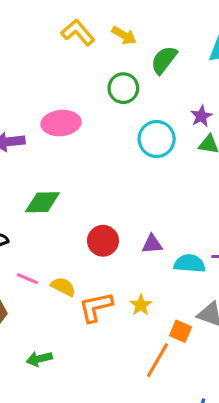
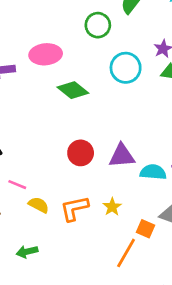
green diamond: (42, 202) -> (73, 90), moved, turned 40
purple triangle: (152, 244) -> (122, 156), size x1.5
yellow semicircle: (63, 287) -> (39, 205), moved

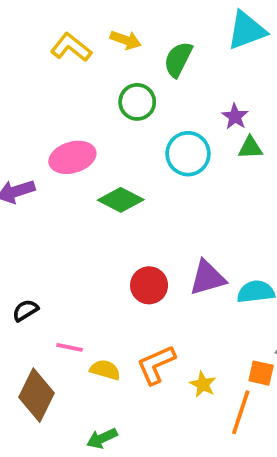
yellow star: (112, 207) -> (203, 384), moved

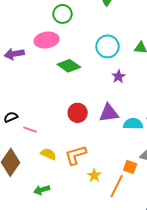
green circle: (137, 102) -> (62, 14), moved
purple star: (235, 116) -> (118, 76), moved
pink line: (70, 347) -> (30, 130), moved
yellow star: (203, 384) -> (94, 175), moved

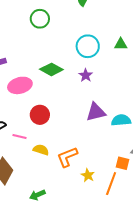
pink ellipse: (46, 40) -> (20, 85), moved
purple star: (118, 76) -> (86, 75), moved
red circle: (78, 113) -> (40, 115), moved
yellow semicircle: (48, 154) -> (41, 150), moved

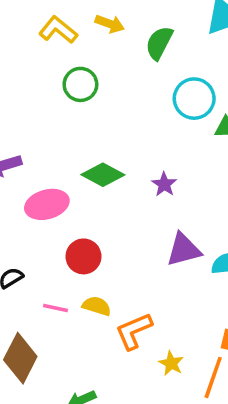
cyan circle: (88, 46) -> (194, 99), moved
pink line: (20, 136) -> (56, 308), moved
yellow semicircle: (41, 150) -> (97, 306), moved

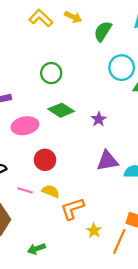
green circle: (80, 84) -> (51, 73), moved

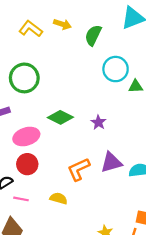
green circle: (51, 73) -> (24, 78), moved, size x1.4
red circle: (45, 160) -> (27, 164), moved
pink line: (25, 190) -> (21, 199), moved
orange L-shape: (72, 209) -> (79, 169), moved

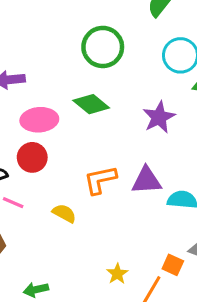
green circle: (24, 78) -> (103, 47), moved
purple star: (98, 122) -> (159, 117), moved, size x1.5

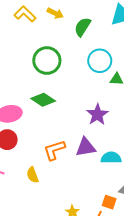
purple star: (159, 117) -> (97, 115), moved
yellow semicircle: (64, 213) -> (33, 175), turned -133

